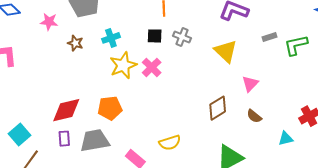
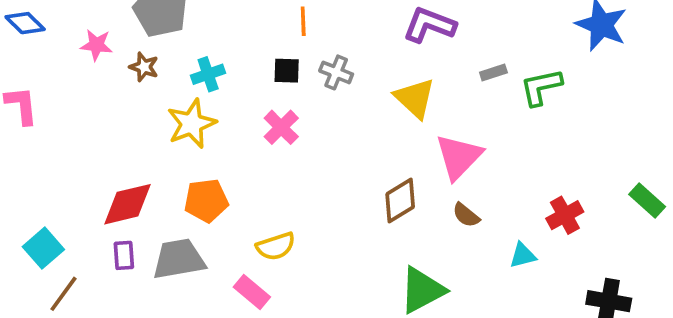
brown star: (75, 43) -> (144, 67), moved
yellow star: (123, 65) -> (192, 124), moved
pink triangle: (250, 84) -> (459, 157), size x1.6
yellow semicircle: (170, 143) -> (276, 246), moved

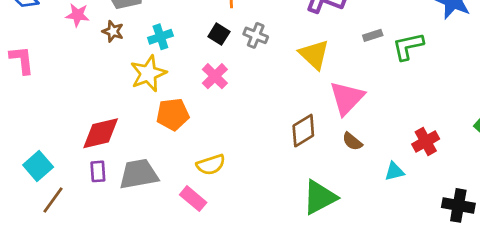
black square: (287, 71) -> (219, 34), turned 30
orange pentagon: (206, 201) -> (173, 114), moved

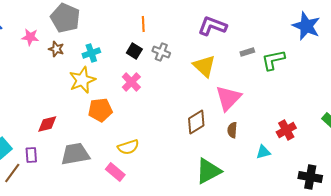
red diamond: (101, 133) -> (47, 124), size x0.7
brown semicircle: (352, 141) -> (232, 130), turned 56
purple rectangle: (98, 171) -> (31, 155), moved

